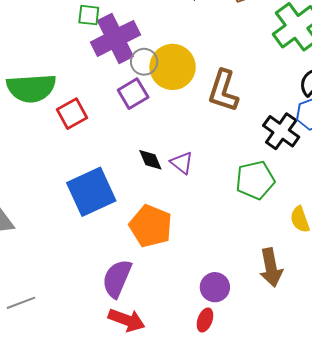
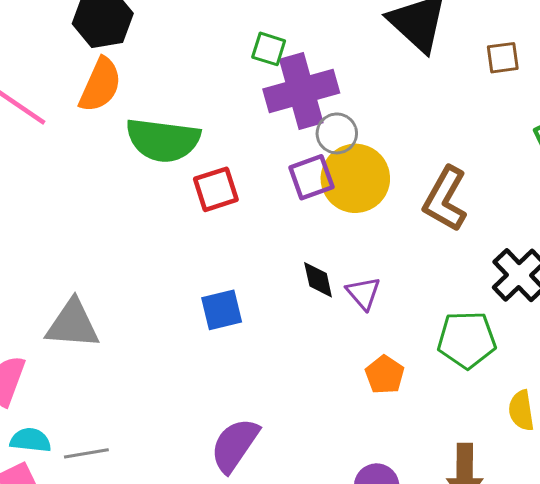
yellow circle: (173, 67) -> (355, 178), moved
blue square: (91, 192) -> (222, 310), size x0.6
orange pentagon: (151, 226) -> (385, 375), moved, size x0.6

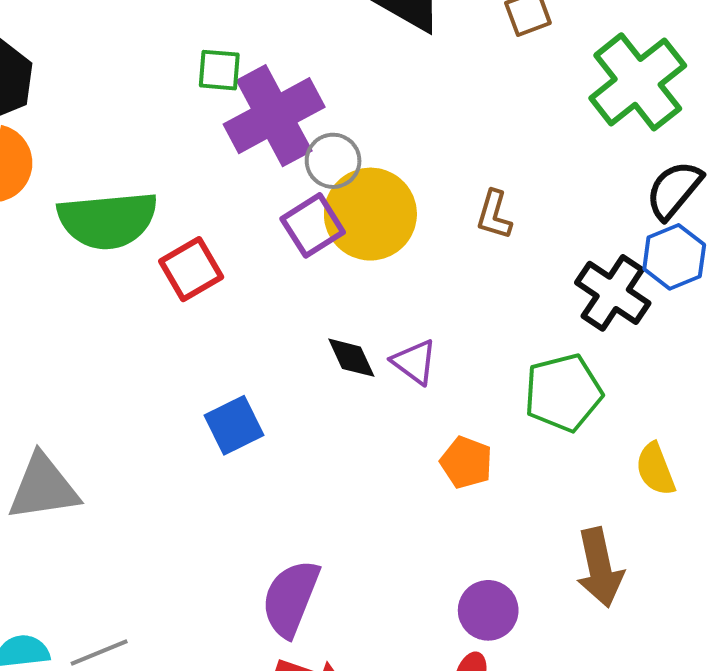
brown L-shape: (445, 199) -> (494, 215), size x0.6

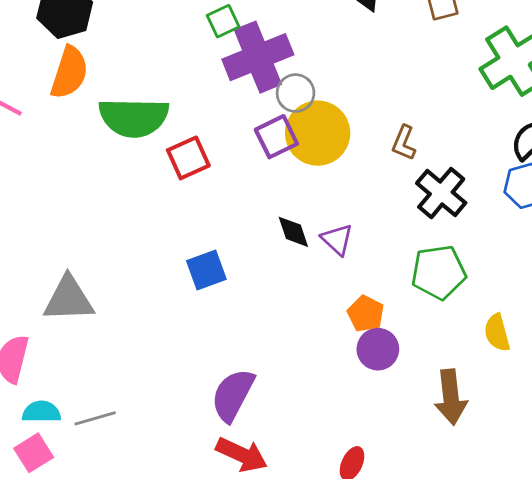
green square: (219, 70) -> (223, 21), turned -36
black cross: (613, 293) -> (441, 193), moved
purple circle: (488, 610) -> (378, 349), moved

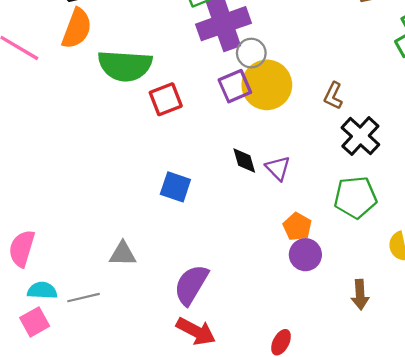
blue square: (206, 270) -> (175, 187), turned 36
gray triangle: (69, 299) -> (123, 254), moved, size x0.7
brown arrow: (451, 397) -> (360, 295), size x0.7

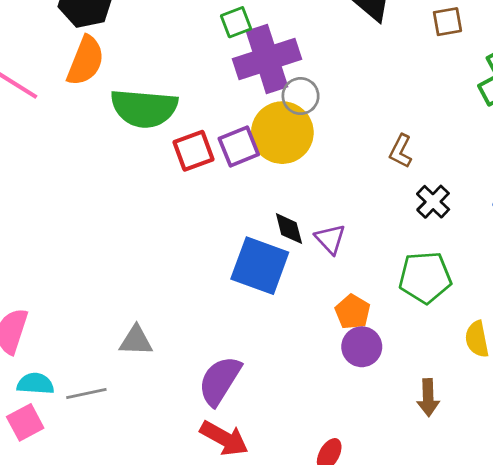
yellow circle: (267, 85) -> (282, 133), moved
purple square: (235, 86) -> (239, 147), moved
black cross: (360, 136) -> (433, 202), size x0.7
blue square: (175, 187) -> (260, 266), moved, size x1.5

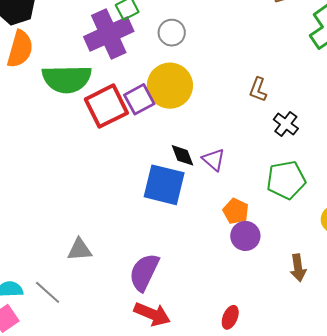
purple cross: (267, 59) -> (109, 34), moved
gray circle: (301, 96) -> (172, 33), moved
red square: (193, 151) -> (106, 106), size x1.4
gray line: (86, 394) -> (48, 292), turned 60

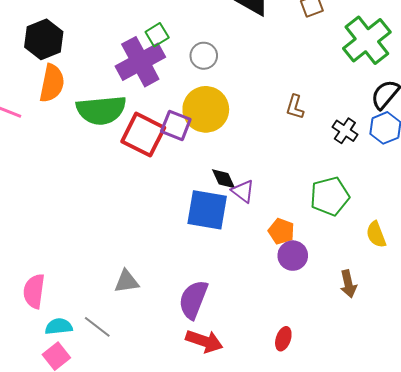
purple square: (139, 99) -> (176, 125), turned -36
red square: (106, 106) -> (143, 135), turned -33
black cross: (286, 124) -> (345, 131), moved
purple triangle: (214, 160) -> (243, 191), moved

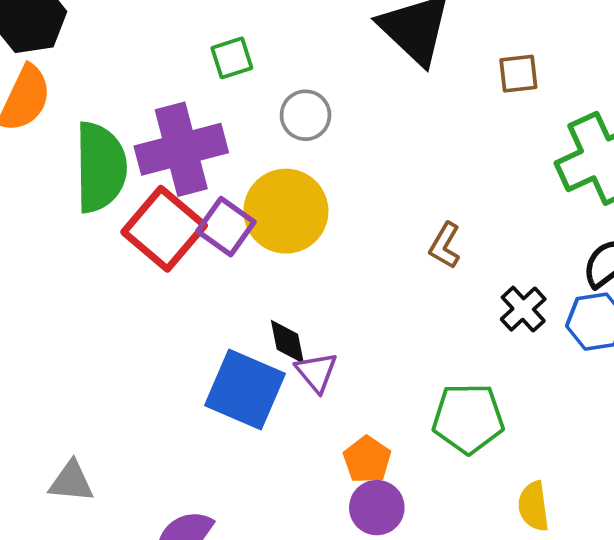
purple cross: (140, 62) -> (181, 149), moved
green semicircle: (101, 110) -> (100, 167), turned -99

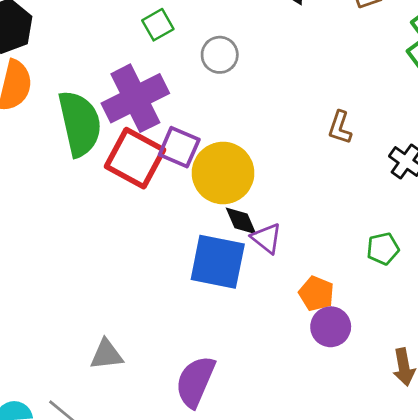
yellow circle: (286, 211) -> (223, 173), moved
green pentagon: (468, 418) -> (383, 249), size x0.6

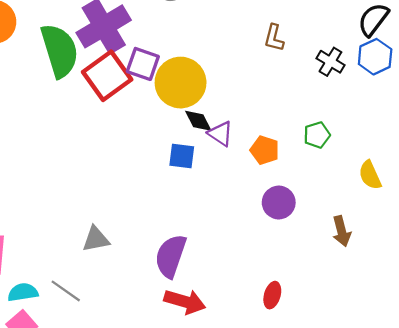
red square: (135, 158) -> (107, 76), turned 30
blue square: (218, 262) -> (182, 156), size x0.6
orange pentagon: (316, 294) -> (265, 150), moved

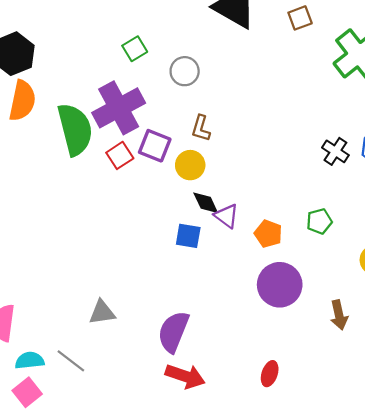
brown L-shape: (274, 38) -> (201, 128), moved
red square: (107, 76) -> (120, 155), size x0.6
yellow circle: (181, 83) -> (190, 165), size x0.6
purple circle: (279, 202) -> (280, 285), size x1.4

